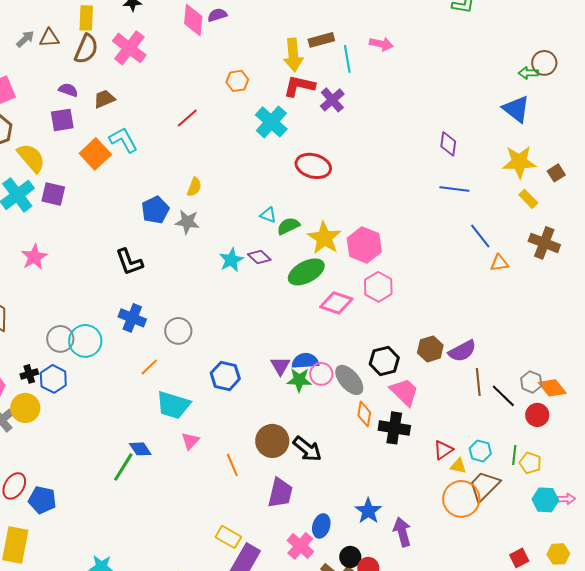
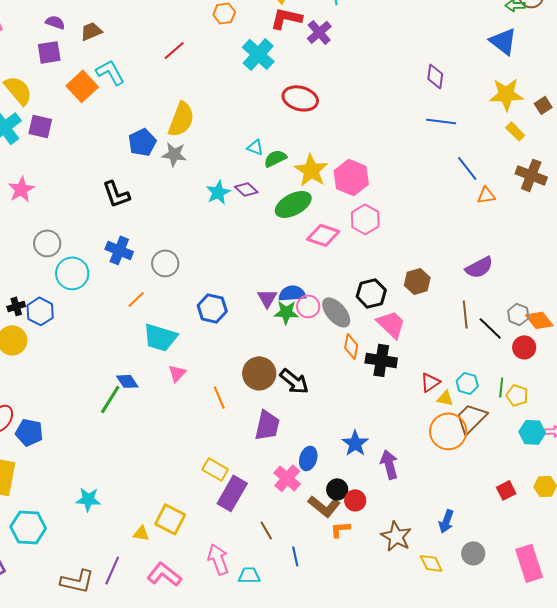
yellow semicircle: (194, 187) -> (181, 119), size x1.8
gray circle: (60, 339) -> (47, 243), moved
purple semicircle: (462, 351) -> (479, 267), moved

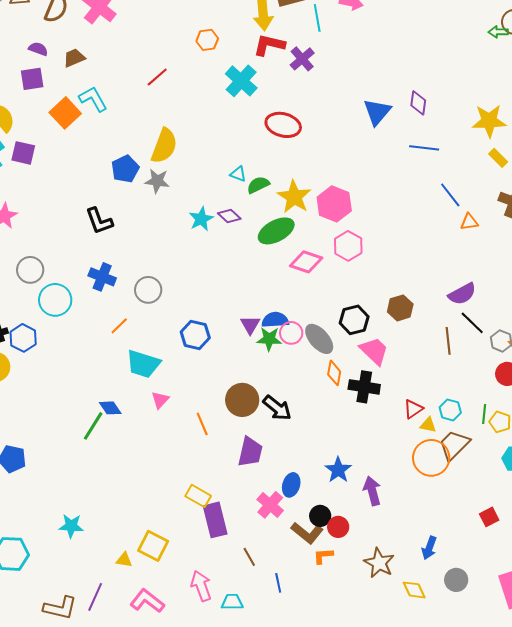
blue triangle: (503, 41) -> (377, 112), moved, turned 32
black line: (490, 328) -> (472, 323), moved
purple rectangle: (232, 493) -> (215, 520), turned -44

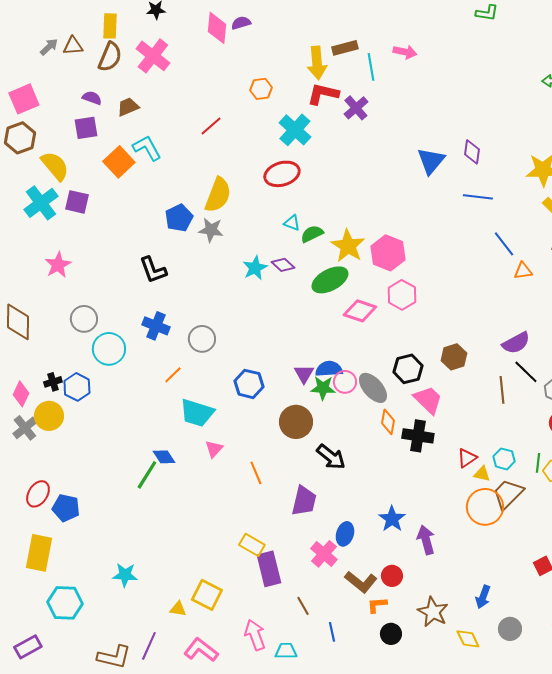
red ellipse: (283, 125) -> (282, 174), moved, turned -32
brown circle: (242, 400) -> (296, 422), moved
black circle: (320, 516) -> (391, 634), moved

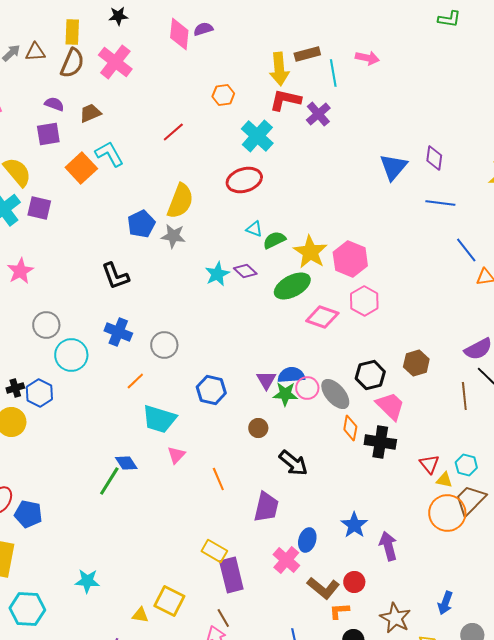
brown circle: (296, 422) -> (258, 428), size x0.6
red triangle: (467, 458) -> (429, 464), turned -35
brown line: (303, 606) -> (223, 618), moved

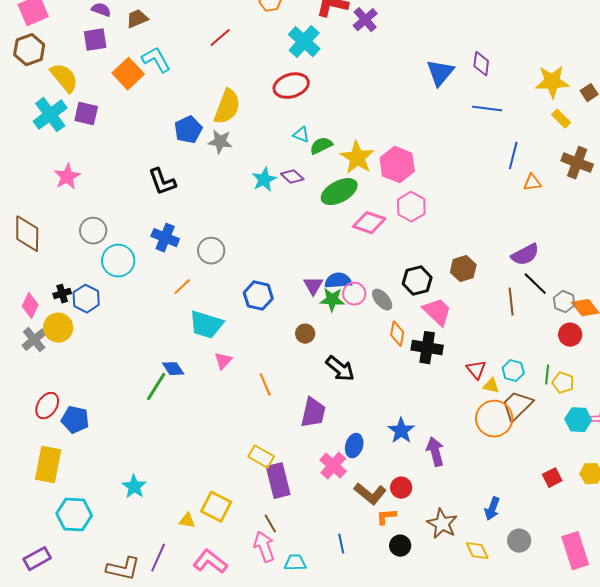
blue line: (466, 250) -> (513, 156), turned 52
gray ellipse: (335, 394) -> (382, 300), size x0.7
cyan star: (87, 581) -> (134, 487), turned 30

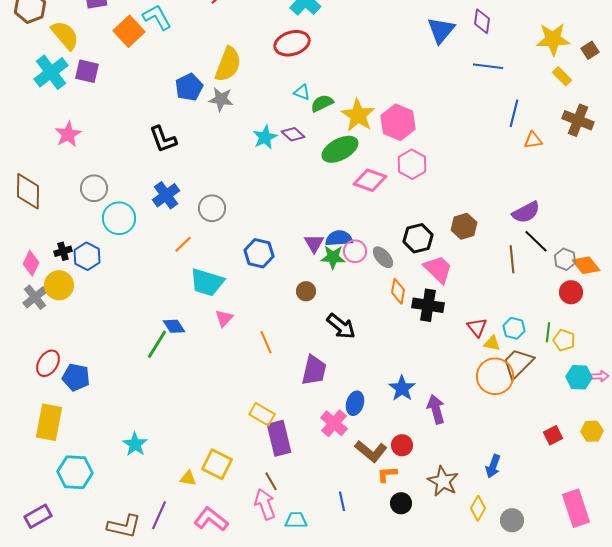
blue cross: (165, 238) -> (166, 195), turned 32
gray circle: (519, 541) -> (512, 520), moved
yellow diamond: (477, 551) -> (478, 508), turned 55

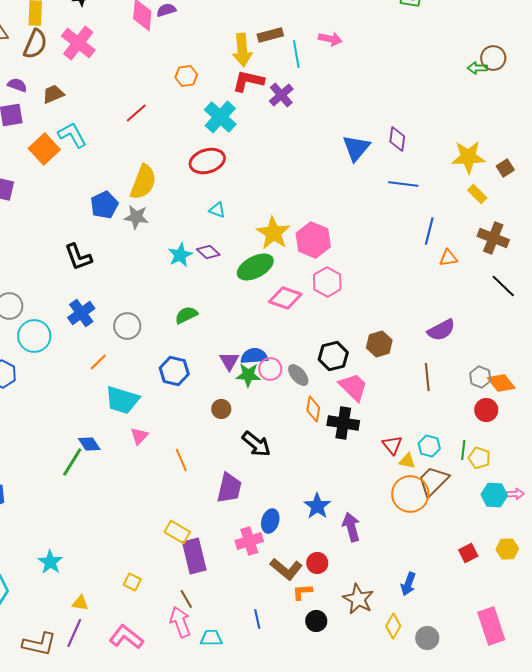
green semicircle: (322, 103) -> (186, 315), moved
black line: (536, 241) -> (503, 286), moved
pink cross: (334, 423) -> (249, 541), turned 32
yellow square: (217, 464) -> (132, 582), size x0.6
yellow triangle: (188, 478) -> (80, 603), moved

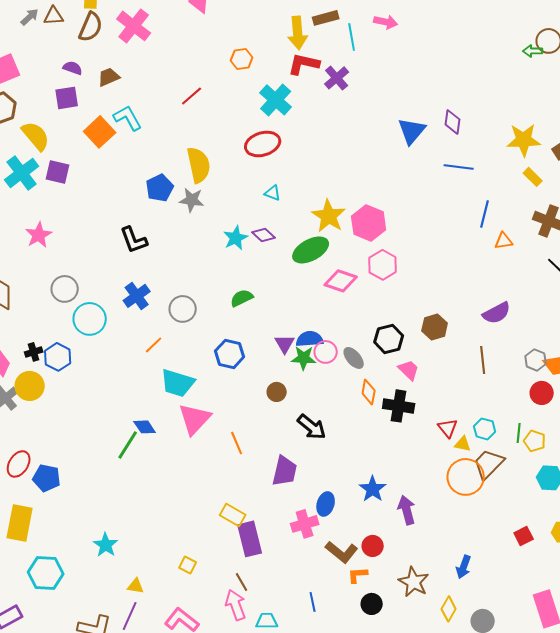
yellow semicircle: (143, 182) -> (199, 165), turned -33
pink trapezoid: (353, 387) -> (409, 370), size x0.7
pink triangle: (139, 436) -> (195, 419), size x1.8

